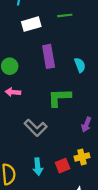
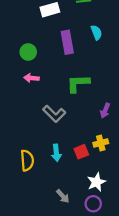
cyan semicircle: (80, 65) -> (96, 32), moved

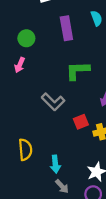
pink arrow: (31, 78) -> (20, 65), moved, turned -72
red square: (81, 152) -> (81, 122), moved
cyan arrow: (56, 153) -> (55, 164), moved

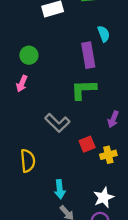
purple rectangle: (66, 28) -> (88, 55), moved
yellow semicircle: (25, 150) -> (28, 161), moved

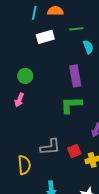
cyan semicircle: (104, 34) -> (88, 47), moved
gray L-shape: (57, 123) -> (50, 147), moved, turned -50

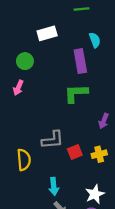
white rectangle: (45, 37) -> (47, 33), moved
cyan semicircle: (88, 47) -> (95, 40), moved
red square: (74, 151) -> (75, 152), moved

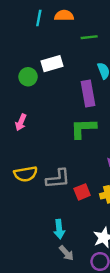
green circle: (25, 61) -> (28, 77), moved
yellow semicircle: (24, 160) -> (26, 174), moved, turned 85

